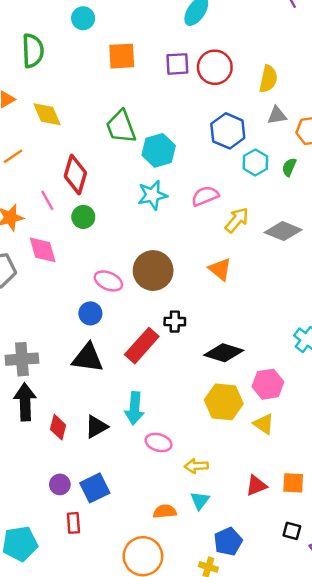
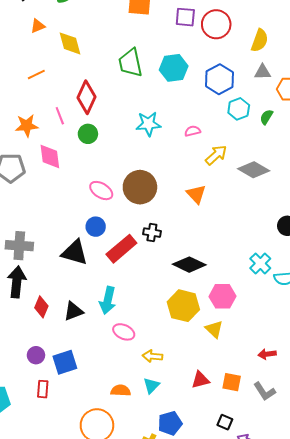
cyan hexagon: (159, 150) -> (174, 68), moved
pink semicircle: (205, 196) -> (193, 131), size x0.7
blue circle: (90, 313) -> (96, 227), moved

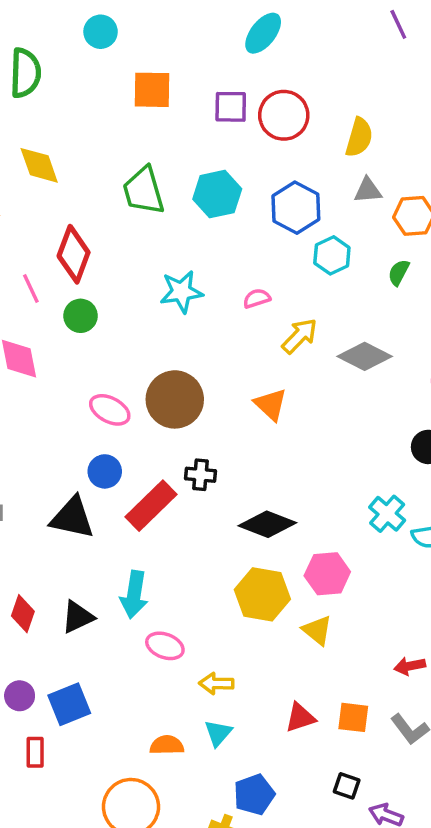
green semicircle: (266, 117) -> (399, 272), moved

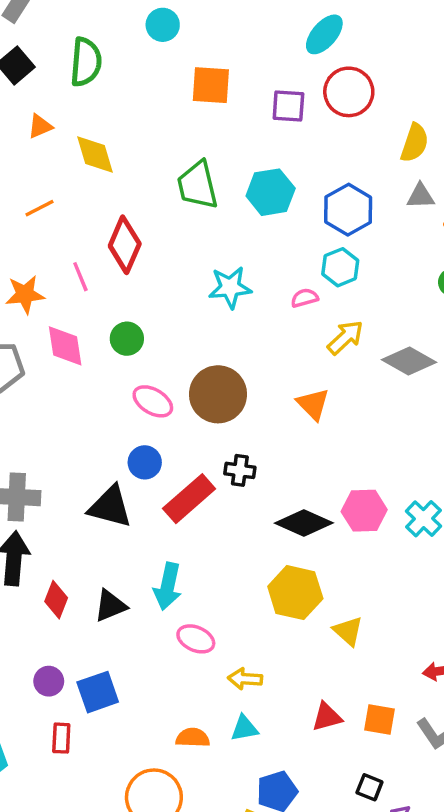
red circle: (284, 115) -> (349, 92), moved
cyan hexagon: (332, 255) -> (340, 267), moved
green circle: (81, 316) -> (127, 339), moved
pink hexagon: (327, 574) -> (364, 511), moved
cyan triangle: (218, 733) -> (244, 728), turned 36

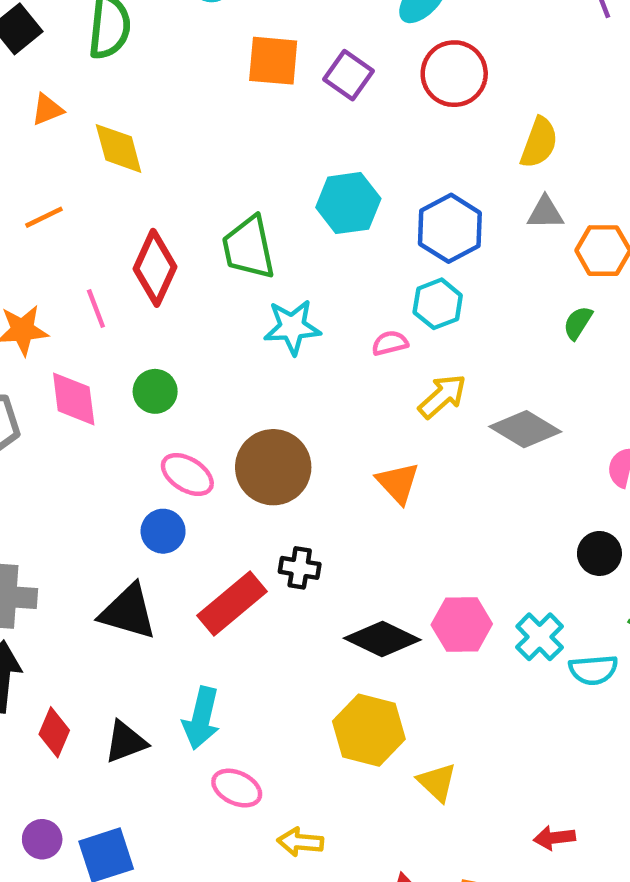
purple square: (288, 106) -> (348, 75), moved, turned 30
green trapezoid: (198, 185) -> (249, 248), moved
blue circle: (145, 462) -> (163, 531), moved

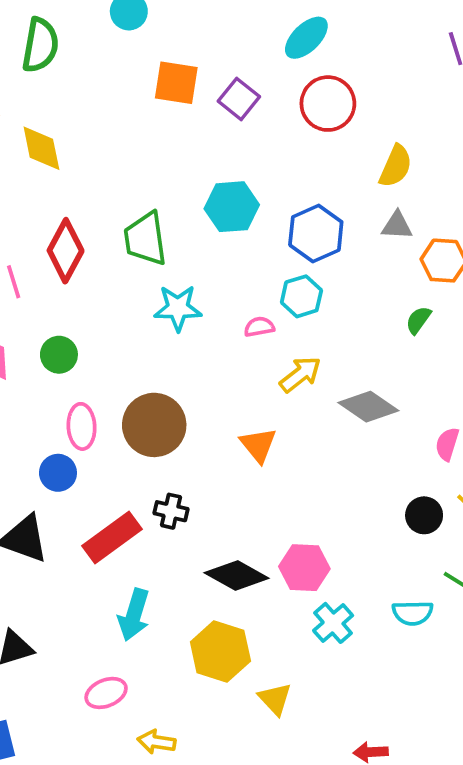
pink ellipse: (187, 475) -> (82, 426), turned 51
cyan cross: (540, 637) -> (333, 623), moved
cyan arrow: (201, 718) -> (134, 615), moved
pink ellipse: (237, 788) -> (106, 693), turned -51

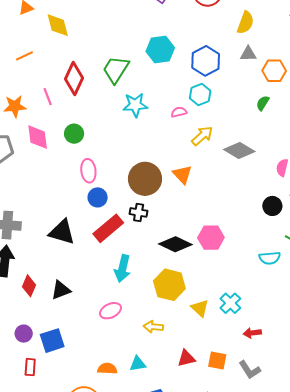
green trapezoid: (145, 239) -> (116, 69), turned 44
brown circle: (154, 425) -> (145, 179), moved
blue circle: (58, 473) -> (98, 197), moved
cyan cross: (333, 623) -> (230, 303), moved
yellow arrow: (157, 742) -> (153, 327), moved

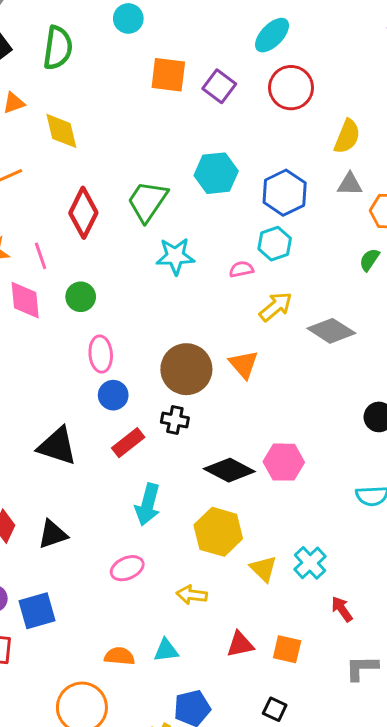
pink line: (48, 97) -> (41, 256), moved
red rectangle: (108, 228) -> (128, 443), size x0.7
red arrow: (252, 333) -> (342, 609), turned 60
gray L-shape: (250, 370) -> (362, 668), moved, turned 120

